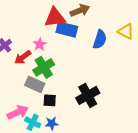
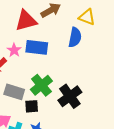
blue rectangle: (67, 29) -> (37, 47), moved
yellow triangle: (126, 32) -> (87, 17), moved
green cross: (44, 67) -> (41, 85), moved

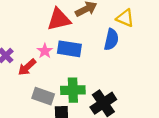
green cross: (41, 85) -> (73, 90), turned 35

